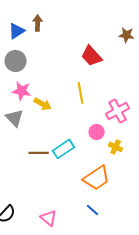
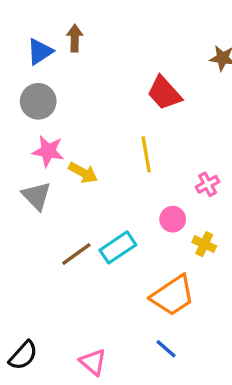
pink cross: (118, 111) -> (208, 184), size x0.6
brown line: (39, 153) -> (76, 254), turned -36

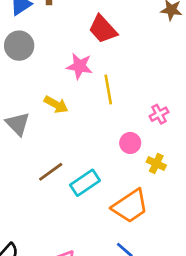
red trapezoid: (164, 93) -> (103, 29), moved
pink star: (48, 151) -> (79, 66), moved
cyan rectangle: (118, 247) -> (85, 183), moved

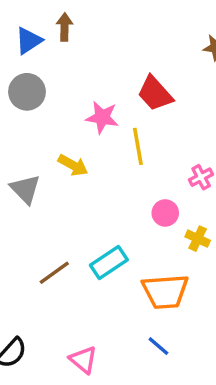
red trapezoid: (103, 29) -> (155, 94), moved
brown line: (51, 172) -> (54, 273), moved
orange trapezoid: (130, 206) -> (165, 291), turned 30

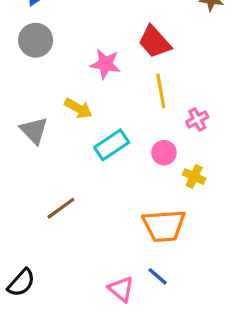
yellow line: (138, 146) -> (161, 91), moved
cyan rectangle: (109, 262) -> (112, 145), moved
pink triangle: (83, 360) -> (121, 289), moved

